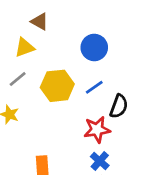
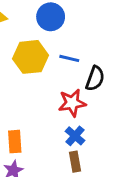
blue circle: (94, 47) -> (51, 17), moved
blue line: (94, 87) -> (69, 58), turned 48

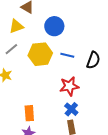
black semicircle: (95, 78) -> (93, 60), moved

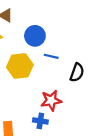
blue line: (67, 55) -> (51, 56), moved
blue cross: (71, 109) -> (40, 121), moved, turned -32

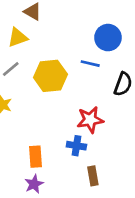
blue circle: (35, 36) -> (108, 38), moved

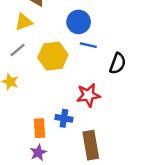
blue circle: (108, 38) -> (79, 22), moved
blue cross: (76, 146) -> (64, 118), moved
brown rectangle: (93, 176) -> (91, 145), size x1.6

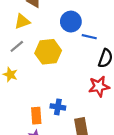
blue line: (88, 45) -> (89, 37), moved
red star: (88, 95) -> (99, 86), moved

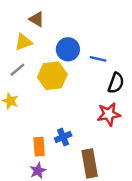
blue circle: (71, 22) -> (68, 49), moved
blue cross: (58, 107) -> (63, 137), turned -32

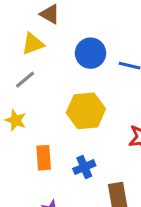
yellow hexagon: (52, 76) -> (86, 111), moved
orange rectangle: (39, 147) -> (44, 158), moved

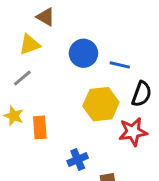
yellow hexagon: (86, 111) -> (101, 104), moved
orange rectangle: (44, 158) -> (40, 127), moved

